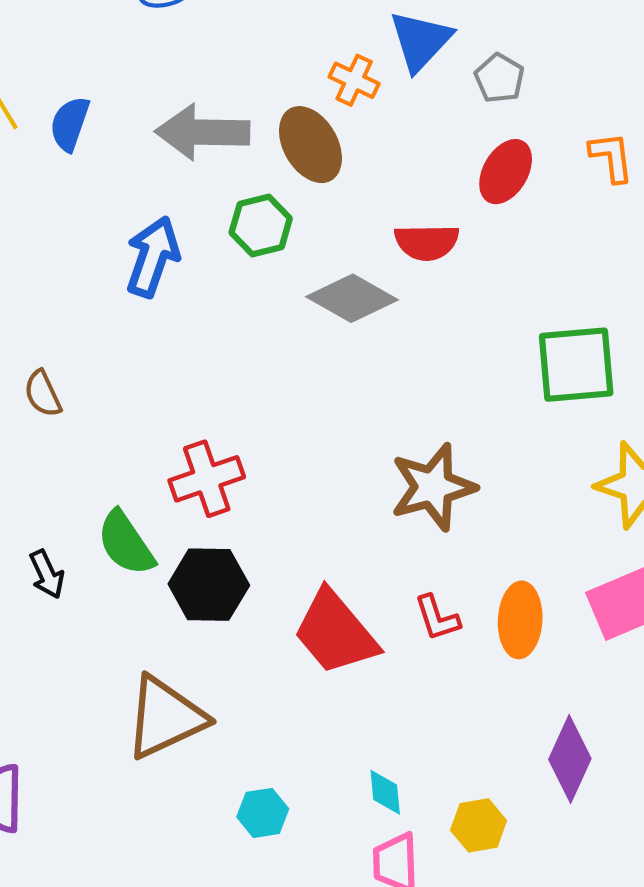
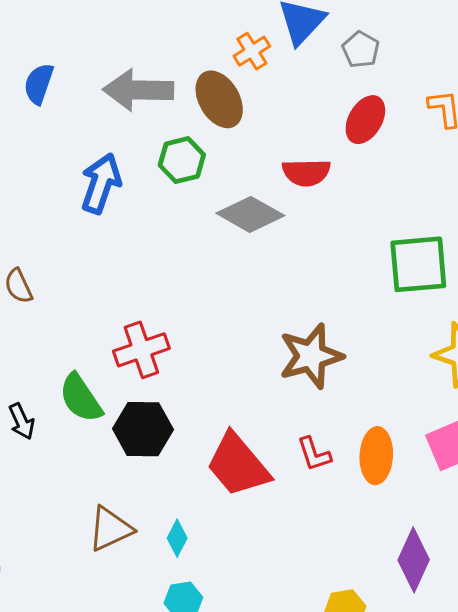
orange cross: (354, 80) -> (252, 51), turned 33
brown triangle: (165, 717) -> (110, 529), size x0.7
cyan diamond: (385, 792) -> (177, 538), moved, turned 33

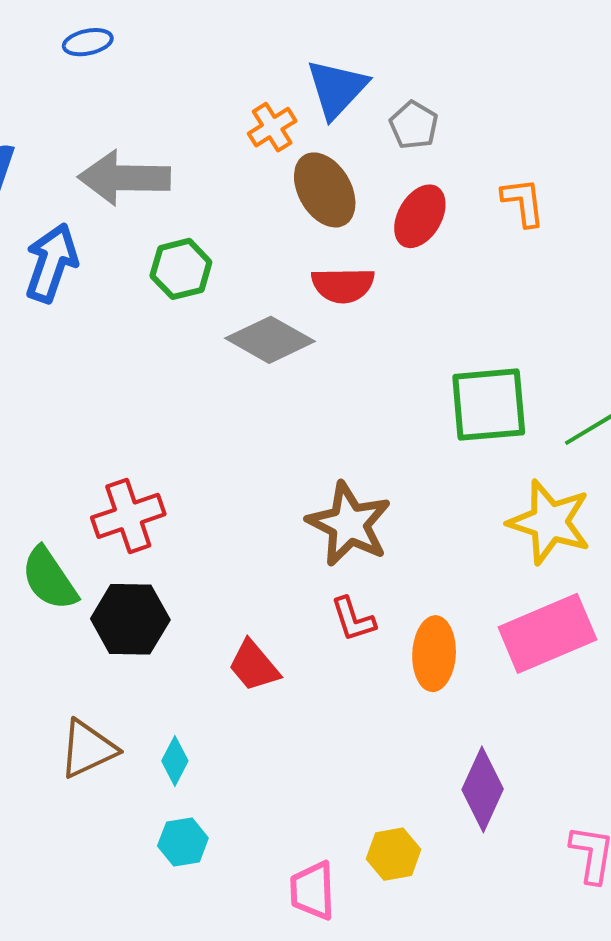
brown ellipse: (219, 99) -> (325, 190), moved
blue arrow: (101, 183) -> (51, 263), moved
brown star: (311, 356) -> (349, 524), turned -30
red L-shape: (314, 454) -> (353, 619), moved
red trapezoid: (238, 465) -> (254, 666), size x0.6

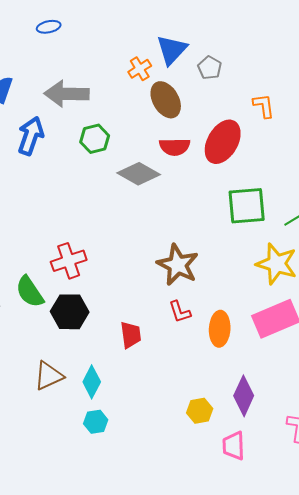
red ellipse: (420, 216) -> (223, 142), moved, size x1.4
red trapezoid: (254, 666) -> (131, 335), turned -148
cyan diamond: (175, 761) -> (92, 382), size x1.4
yellow hexagon: (394, 854) -> (200, 411), moved
pink trapezoid: (313, 891) -> (234, 446), moved

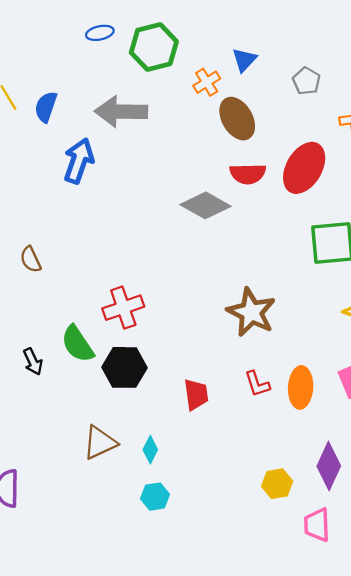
blue triangle: (172, 50) -> (244, 60), size x0.7
gray pentagon: (210, 68) -> (306, 81), moved
green hexagon: (95, 139) -> (154, 47), moved, size x1.4
red L-shape: (180, 312) -> (257, 384), moved
cyan diamond: (92, 382) -> (150, 450), size x0.7

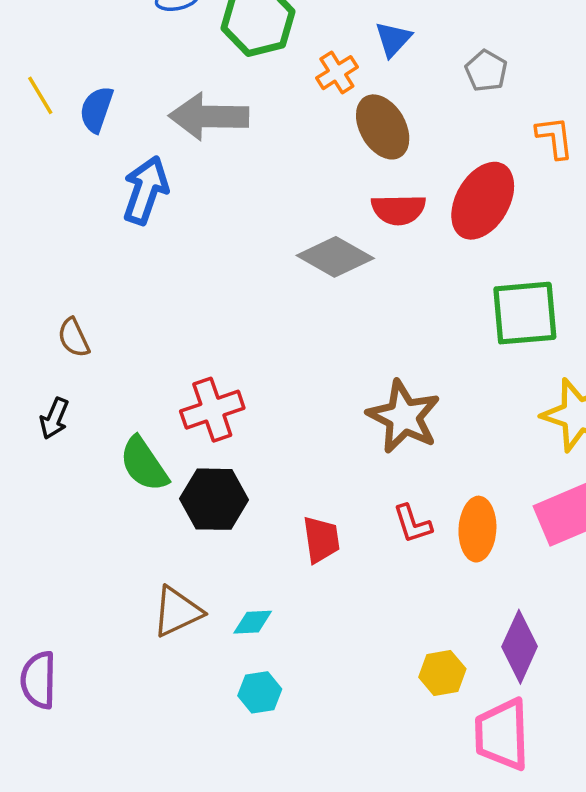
black arrow: (33, 362) -> (54, 418), moved, turned 48
cyan diamond: (150, 450) -> (253, 622), turned 60
pink trapezoid: (317, 525) -> (502, 734), size x1.4

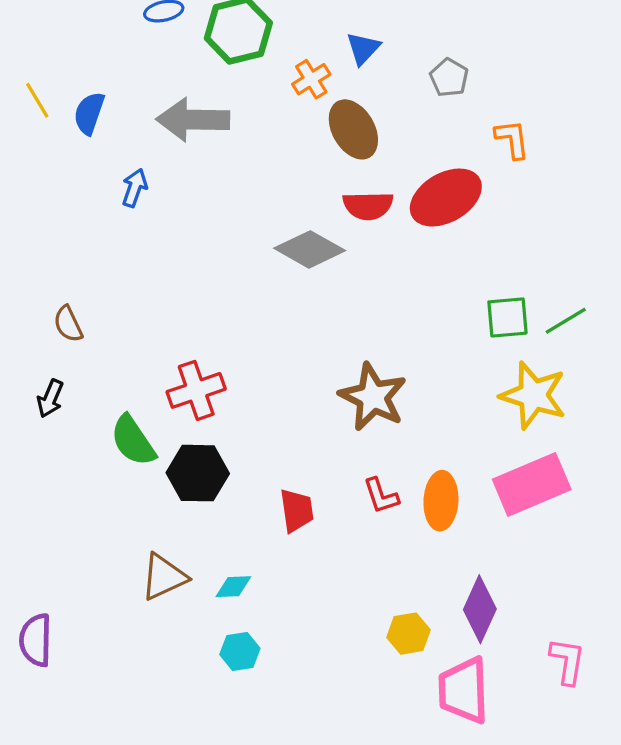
blue arrow: (146, 190) -> (135, 188), size x0.6
red ellipse: (483, 201) -> (446, 198), turned 30
green square: (525, 313) -> (507, 317), moved, size x0.7

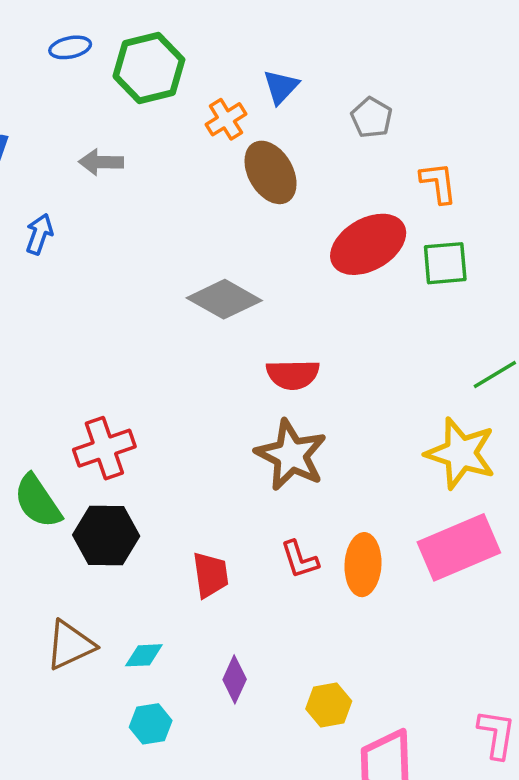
gray arrow: (193, 120) -> (101, 162), size x0.6
red semicircle: (368, 206) -> (293, 375), moved
green square: (507, 317) -> (445, 263), moved
purple diamond: (480, 609) -> (235, 679), moved, size x0.7

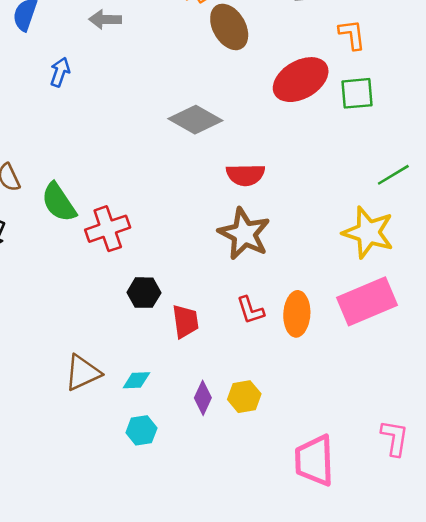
green semicircle: (38, 501) -> (59, 202), moved
black hexagon: (106, 535) -> (144, 293), moved, size x0.7
yellow hexagon: (329, 705) -> (244, 397), moved

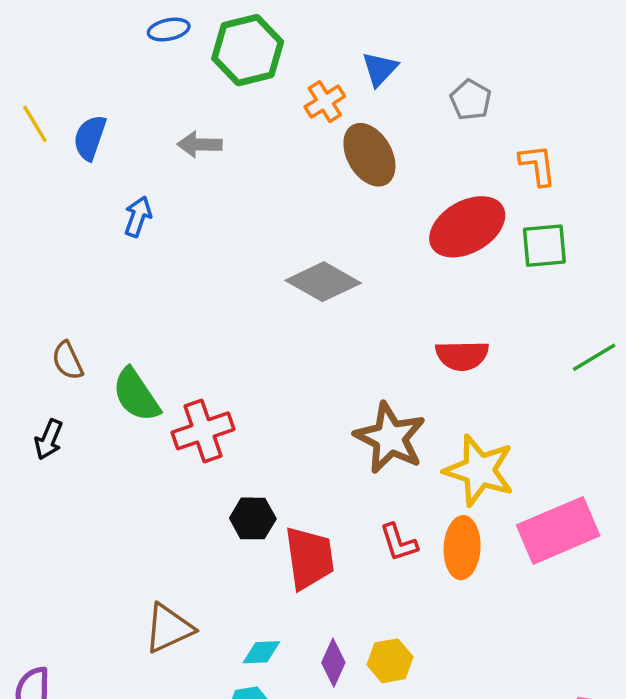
red semicircle: (245, 175) -> (462, 355), moved
yellow star: (368, 232) -> (479, 470), moved
red trapezoid: (185, 321) -> (309, 558), size x1.4
cyan diamond: (136, 380) -> (261, 652), moved

